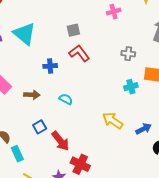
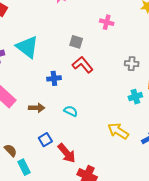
pink cross: (114, 12) -> (107, 22), moved, turned 32
gray square: (73, 30) -> (76, 42), turned 32

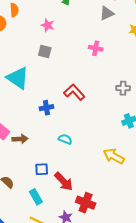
gray square: (76, 42) -> (45, 52), moved
brown arrow: (37, 108) -> (20, 139), moved
blue square: (45, 140) -> (42, 169), turned 32
cyan rectangle: (24, 167) -> (36, 197), moved

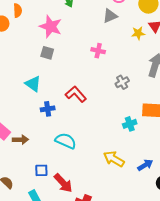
pink star: (48, 25) -> (51, 27), size x1.6
cyan triangle: (18, 78) -> (33, 84), moved, size x0.7
gray cross: (123, 88) -> (122, 82), moved, turned -32
cyan semicircle: (65, 139) -> (66, 141), size x1.5

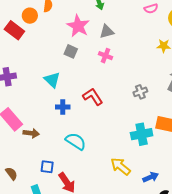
gray triangle: (110, 16) -> (107, 32), moved
pink cross: (98, 51) -> (106, 56), moved
cyan cross: (130, 124) -> (142, 134), size x1.5

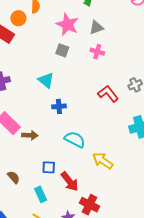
red L-shape: (93, 97) -> (108, 94), moved
yellow arrow: (121, 166) -> (103, 161), moved

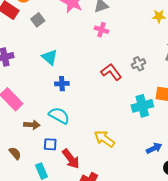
gray square: (62, 50) -> (38, 20), moved, turned 32
brown arrow: (30, 135) -> (32, 125), moved
cyan semicircle: (75, 140) -> (59, 116), moved

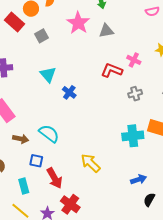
pink cross: (101, 30) -> (134, 60), moved
red L-shape: (111, 72) -> (112, 70), moved, turned -40
blue cross: (62, 84) -> (69, 92), moved, turned 32

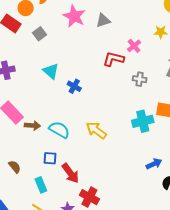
pink cross: (134, 60) -> (134, 46), turned 32
gray cross: (135, 94) -> (140, 79), turned 32
brown arrow: (21, 139) -> (32, 125), moved
yellow arrow: (91, 163) -> (96, 130), moved

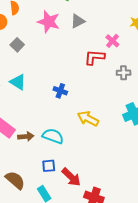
cyan triangle: (51, 71) -> (18, 82), moved
yellow arrow: (96, 130) -> (88, 119), moved
brown semicircle: (15, 167) -> (15, 180), size x1.5

